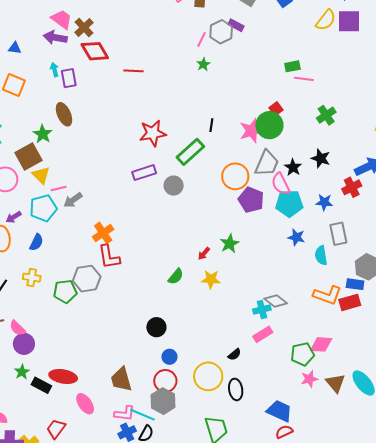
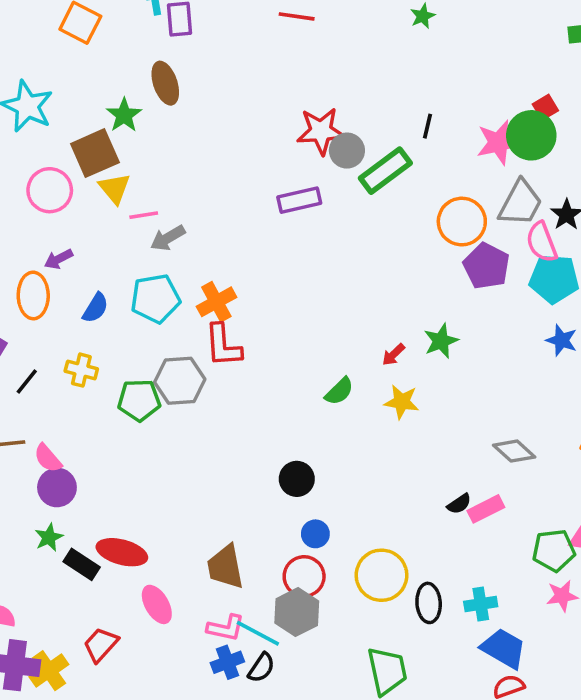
gray circle: (174, 186) -> (347, 151), moved
cyan pentagon: (43, 208) -> (155, 298), moved
cyan cross: (262, 310) -> (481, 604), moved
black semicircle: (234, 354) -> (459, 504), moved

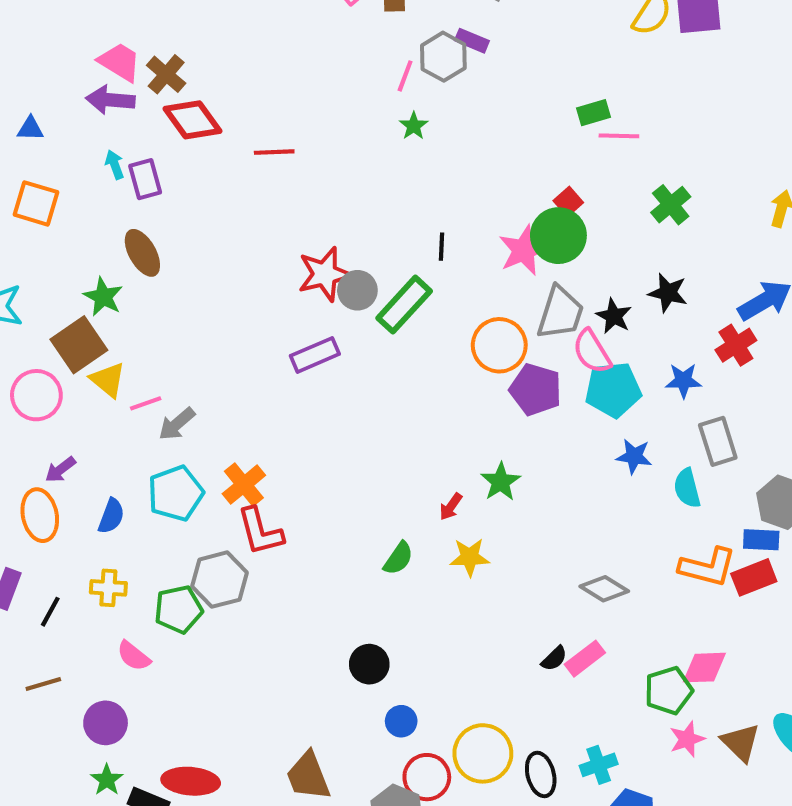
pink semicircle: (48, 458) -> (134, 656), moved
red circle: (304, 576) -> (427, 777), moved

